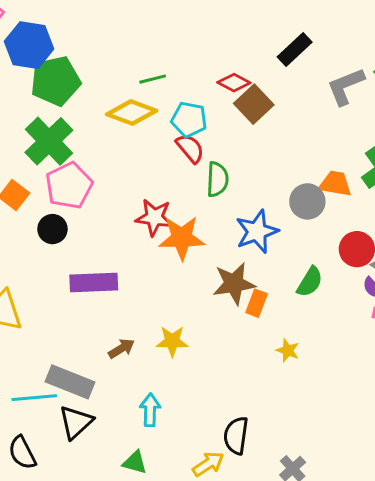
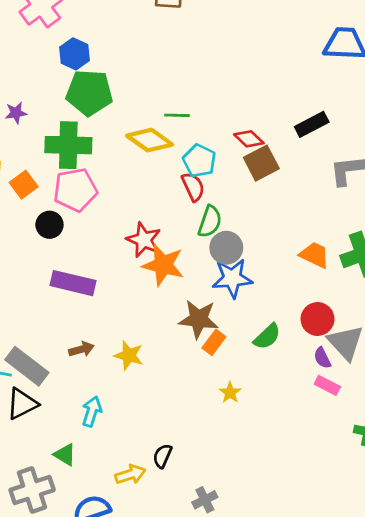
blue hexagon: (29, 45) -> (75, 54), size x0.7
green cross: (49, 141) -> (68, 145), turned 30
gray circle: (307, 201) -> (226, 248), moved
black semicircle: (236, 436) -> (162, 456), size x0.7

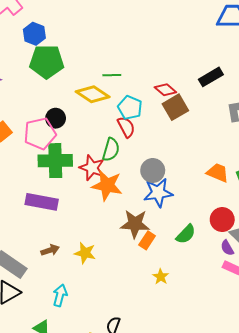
green cross: (68, 145) -> (55, 161), moved
green semicircle: (210, 222) -> (111, 150), moved
black circle: (49, 225) -> (56, 118), moved

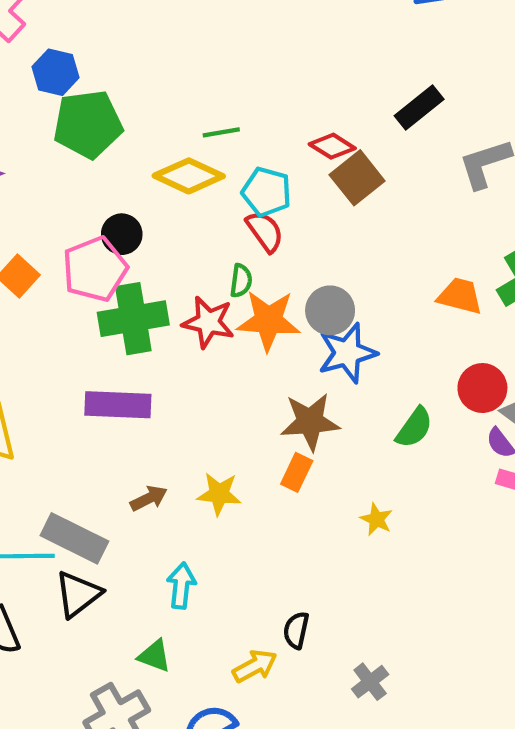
green semicircle: (111, 150) -> (241, 281), size x0.7
orange star: (107, 185) -> (268, 320), moved
orange rectangle: (147, 240) -> (297, 472), moved

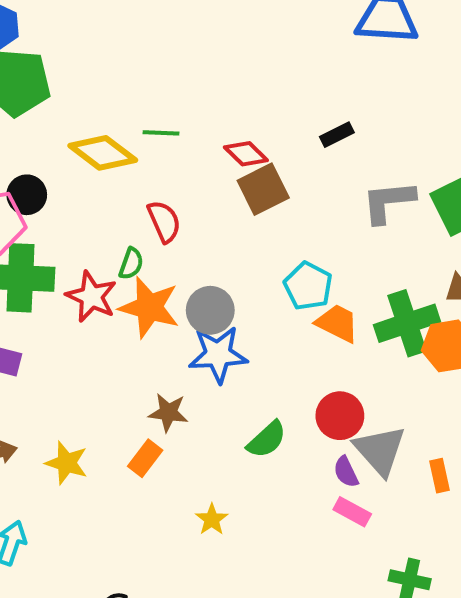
black rectangle: (419, 107) -> (337, 135), size x0.7
green line: (221, 132) -> (161, 133), moved
cyan pentagon: (267, 192) -> (308, 286), moved
brown star: (310, 422) -> (168, 413), size x0.7

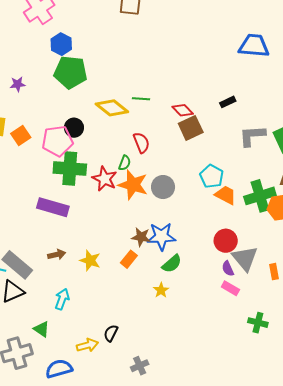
blue star: (218, 354) -> (161, 236), moved
green semicircle: (267, 440) -> (172, 264), moved

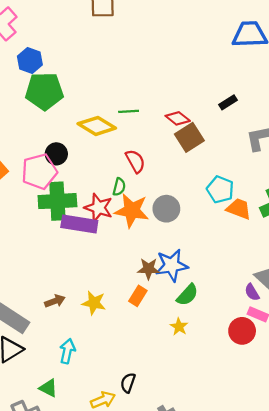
purple rectangle: (53, 207) -> (79, 224), moved
red circle: (226, 241) -> (242, 331), moved

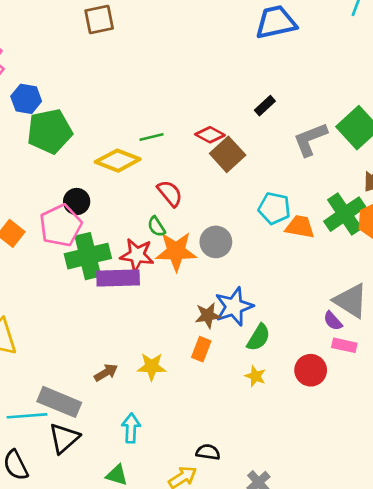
green semicircle: (119, 187) -> (156, 227), turned 144
red circle: (242, 331) -> (311, 370), moved
black semicircle: (128, 383) -> (208, 452), turned 90

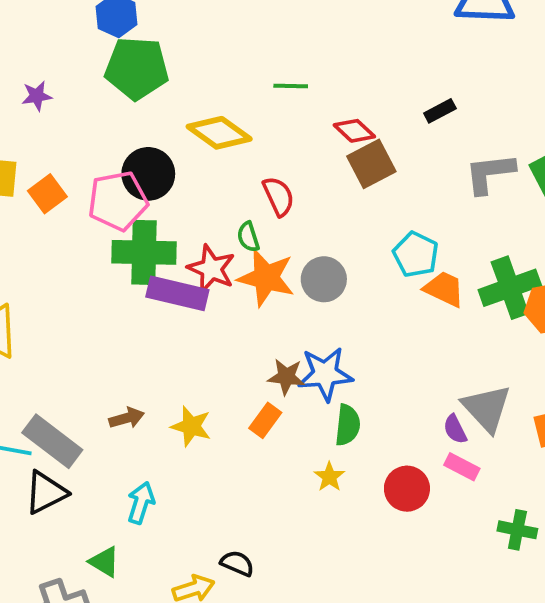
green line: (151, 137) -> (291, 86), moved
black circle: (77, 202) -> (148, 174), size x1.4
green semicircle: (259, 337) -> (348, 425), turned -40

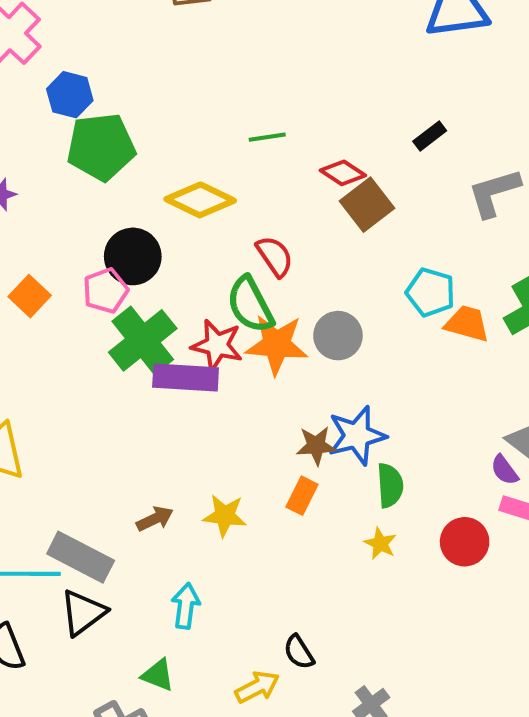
pink pentagon: (118, 201) -> (105, 291), size x0.7
green semicircle: (248, 237) -> (250, 305), size x1.8
green cross: (144, 252) -> (143, 340), turned -30
black semicircle: (237, 563) -> (299, 652), turned -136

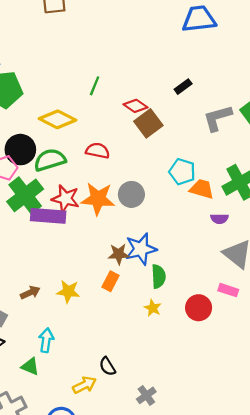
green line: (267, 137) -> (95, 86), turned -60
red semicircle: (275, 256) -> (98, 151), turned -45
green semicircle: (250, 305) -> (50, 160), moved, turned 100
purple semicircle: (505, 470) -> (219, 219), moved, turned -54
green triangle: (158, 675) -> (30, 366), moved

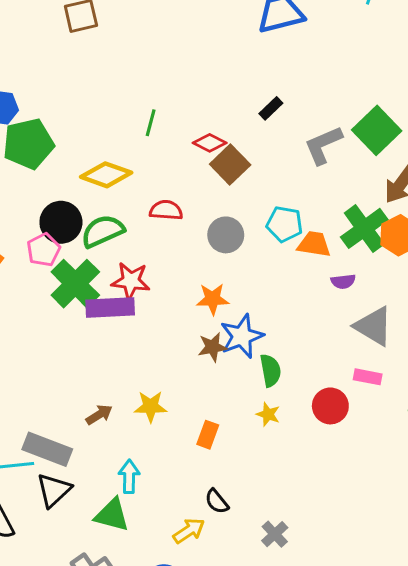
gray circle: (131, 194) -> (226, 235), moved
orange star: (98, 199) -> (213, 299), moved, size x0.7
orange rectangle: (110, 281) -> (208, 435), moved
green triangle: (30, 366) -> (112, 515), size x1.4

